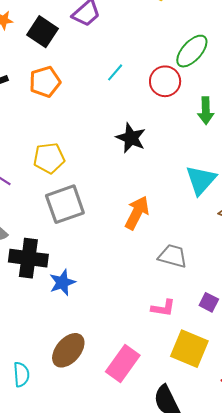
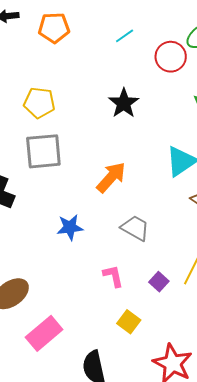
blue star: (62, 282) -> (70, 227), moved
pink L-shape: (163, 308) -> (113, 276), turned -125
yellow square: (189, 349) -> (129, 322), size x0.6
pink rectangle: (123, 363) -> (44, 333), moved

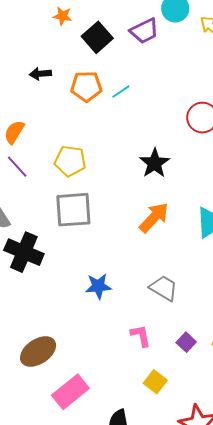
cyan line: (125, 36) -> (121, 92), moved
orange arrow: (111, 177) -> (154, 217), moved

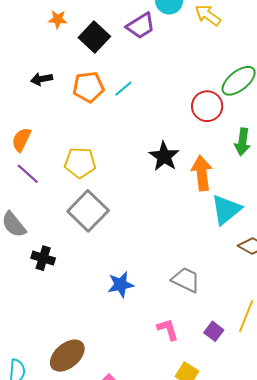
gray square: (73, 210) -> (88, 211), turned -36
orange arrow: (154, 217) -> (202, 173), moved, turned -44
black cross: (24, 252) -> (43, 258), size x0.6

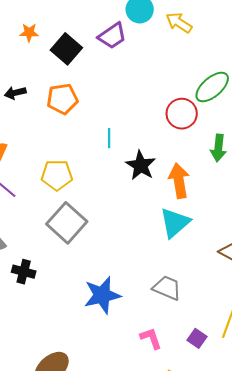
cyan line: (123, 89) -> (109, 138), moved, turned -48
cyan triangle: (226, 210) -> (175, 223), moved
blue star: (121, 285) -> (102, 295), size x1.4

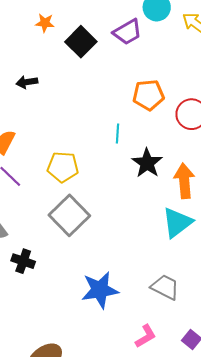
orange pentagon: (62, 99) -> (148, 95), moved
pink L-shape: (151, 338) -> (146, 336), turned 75

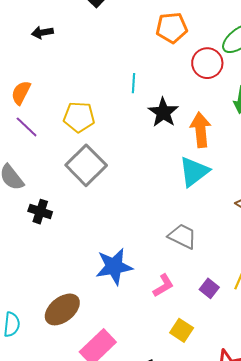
orange pentagon: (148, 95) -> (172, 28), moved
blue star: (100, 290) -> (114, 267), moved

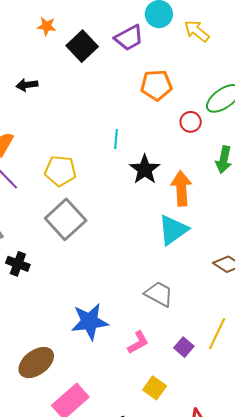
red circle: (207, 63) -> (191, 122), size x0.7

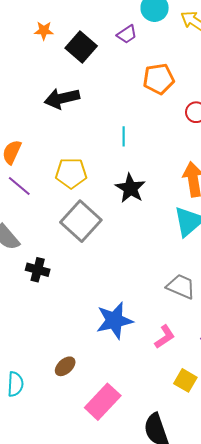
purple trapezoid: (129, 38) -> (127, 34), size x0.7
black arrow: (27, 85) -> (62, 98), moved, size x1.6
black star: (145, 169) -> (130, 188), moved
brown ellipse: (36, 363) -> (65, 366), size x0.6

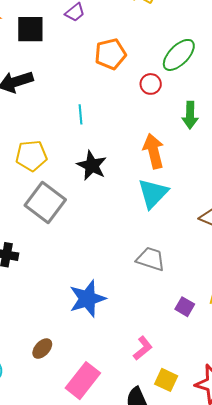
black square: (81, 47) -> (30, 29), turned -36
pink L-shape: (165, 337) -> (143, 348), moved
yellow square: (185, 380) -> (166, 380), moved

